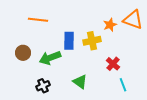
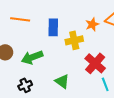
blue rectangle: (69, 41) -> (53, 27), moved
red cross: (113, 64) -> (95, 63), size x1.5

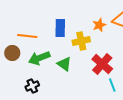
orange line: (20, 19) -> (27, 36), moved
green triangle: (62, 81) -> (64, 64), moved

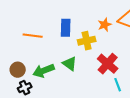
brown circle: (12, 53) -> (18, 70), moved
green arrow: (39, 58) -> (44, 71), moved
black cross: (32, 86) -> (25, 88), moved

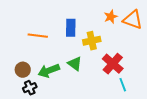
orange star: (105, 25) -> (111, 17), moved

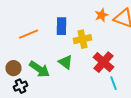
orange line: (38, 36) -> (28, 34), turned -30
green arrow: (49, 71) -> (40, 69), turned -125

